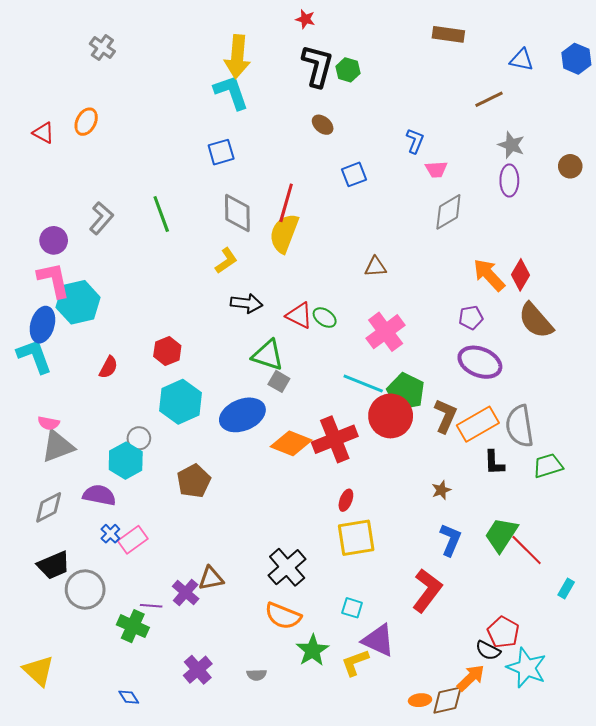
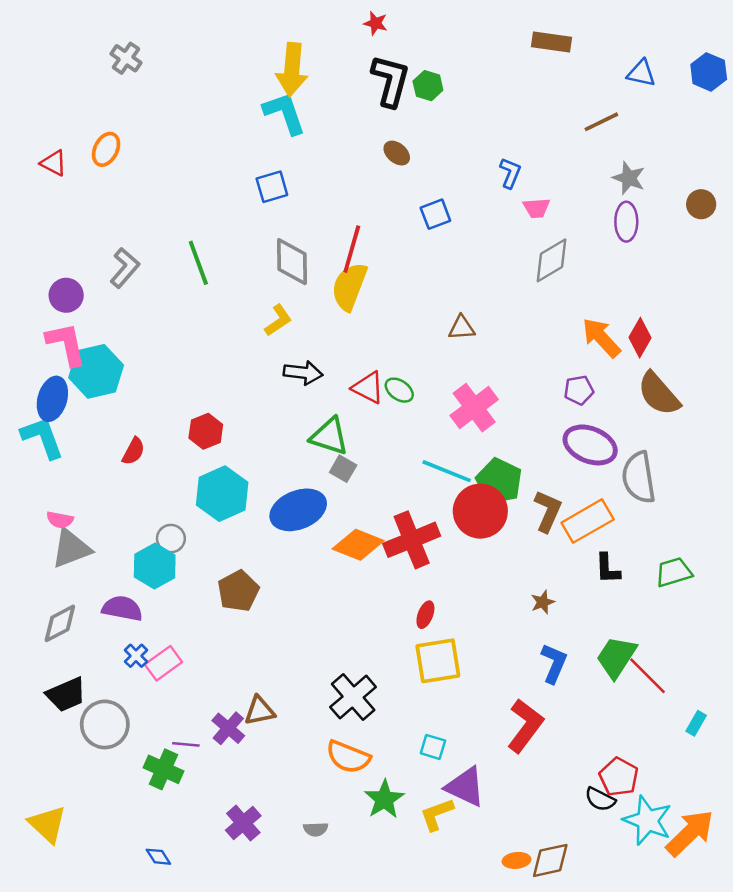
gray semicircle: (519, 426) -> (639, 477), moved
orange arrow: (471, 678) -> (690, 833), moved, size x1.4

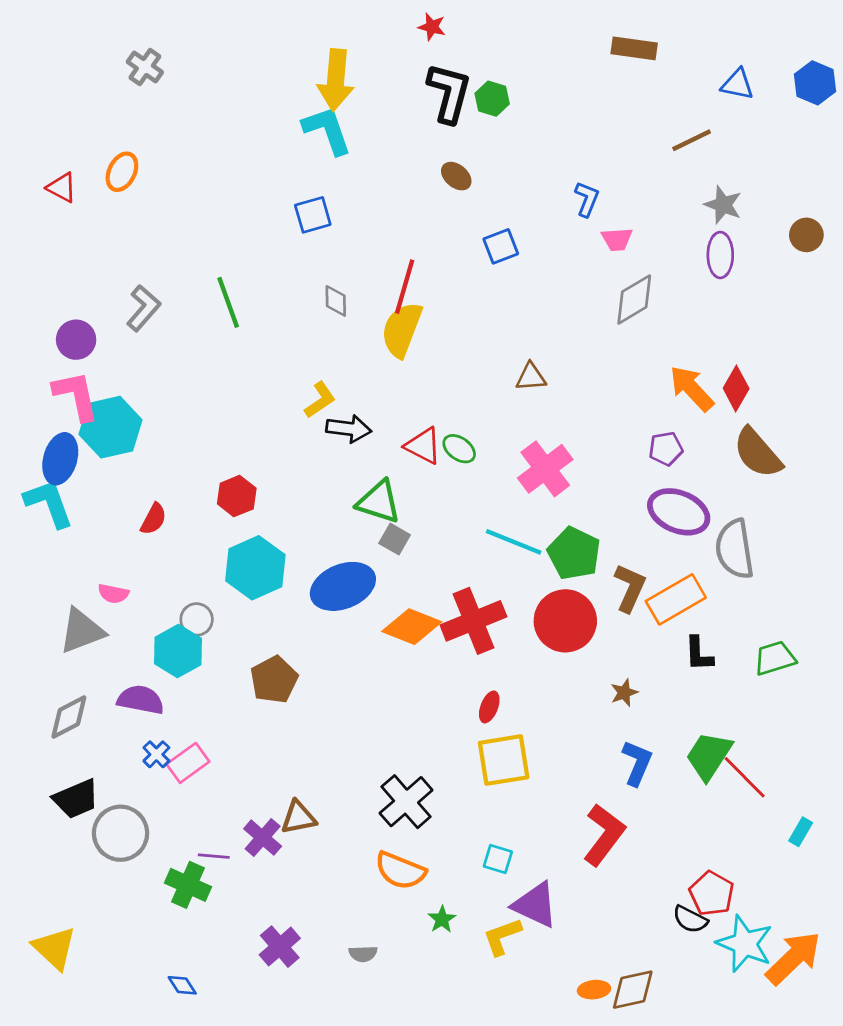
gray diamond: (292, 262) -> (336, 301), size x0.6
yellow L-shape: (278, 320) -> (320, 400), moved
red circle: (480, 511) -> (565, 621), moved
pink semicircle: (60, 520) -> (113, 594), moved
green star: (384, 799) -> (442, 919), size x0.6

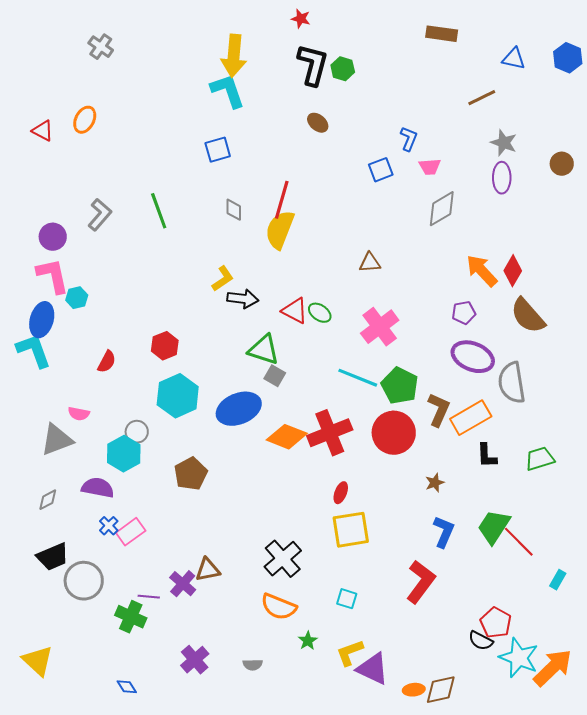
blue square: (501, 246) -> (381, 170), moved
cyan hexagon: (110, 427) -> (77, 298), size x0.5
gray diamond: (69, 717) -> (48, 500), size x0.7
purple triangle: (535, 905) -> (373, 669), moved

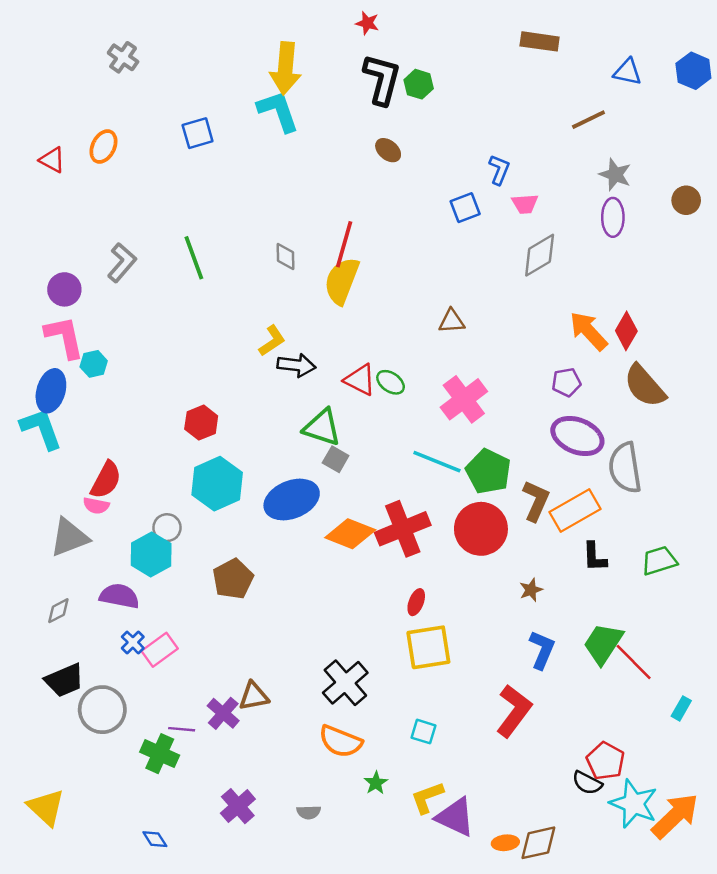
blue square: (218, 150) -> (198, 133), moved
red semicircle: (107, 362) -> (106, 480), moved, size x1.4

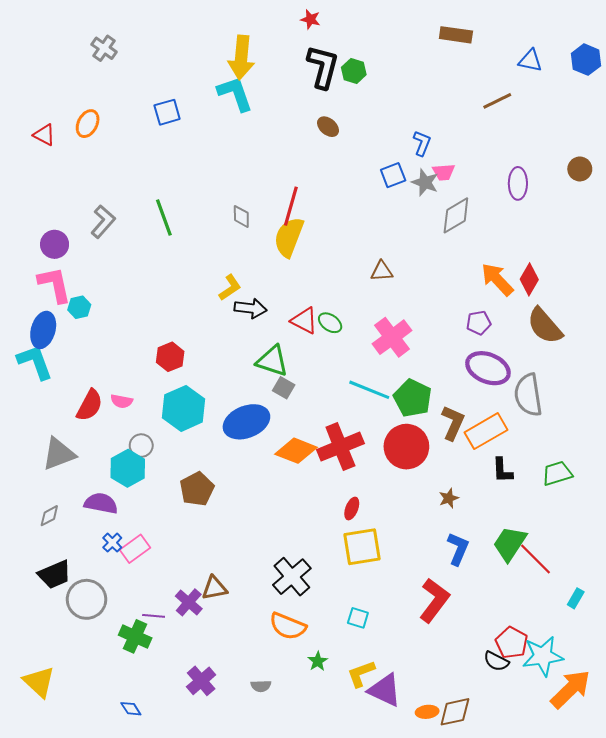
gray star: (615, 175) -> (425, 182), moved
pink semicircle: (96, 506) -> (122, 401), moved
cyan star: (634, 804) -> (543, 656), moved, turned -30

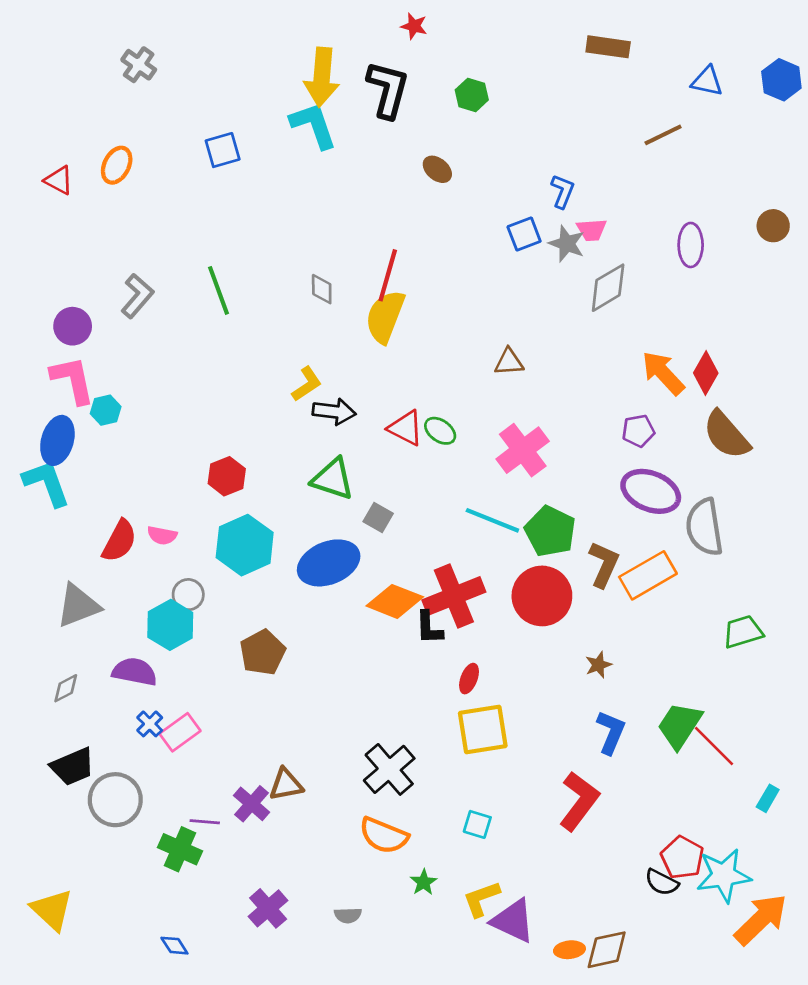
black L-shape: (323, 67) -> (388, 89), moved
green triangle: (272, 361) -> (333, 479), moved
black L-shape: (502, 470) -> (429, 628), moved

